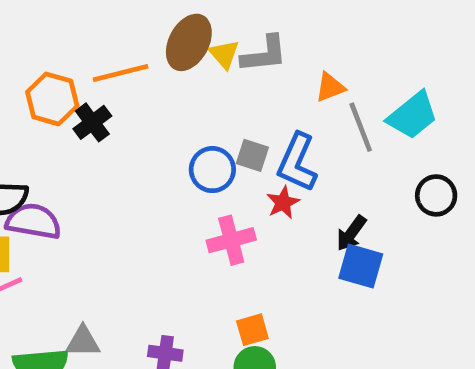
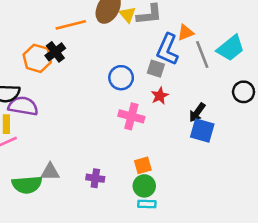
orange hexagon: (52, 99) -> (37, 58), moved
gray square: (252, 155) -> (156, 69), moved
blue L-shape: (297, 162) -> (167, 49), moved
pink cross: (231, 240) -> (131, 116), turned 30

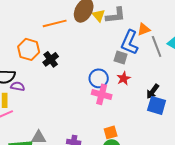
black cross: (55, 52) -> (51, 59), moved
blue circle: (121, 78) -> (99, 78), moved
purple semicircle: (23, 106) -> (18, 86), size x0.6

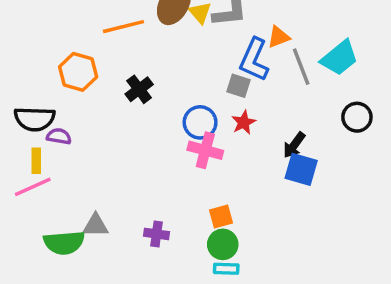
black cross: (51, 59) -> (139, 89), moved

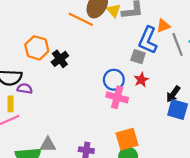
orange line: (123, 27) -> (81, 19), moved, turned 40
black cross: (139, 89) -> (60, 59), moved
orange square: (221, 217) -> (127, 139), size x1.5

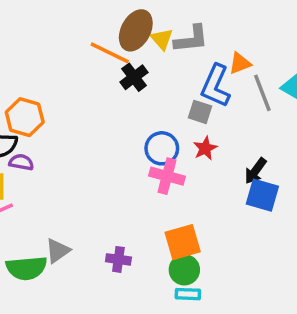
orange hexagon: (37, 48) -> (25, 117), moved
black cross: (60, 59) -> (134, 77), moved
gray triangle: (48, 145) -> (58, 251), turned -35

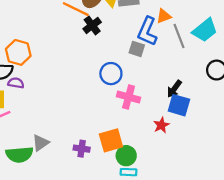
red star: (205, 148) -> (161, 125), moved
pink cross: (167, 176) -> (129, 97), moved
orange square: (183, 242) -> (111, 140), moved

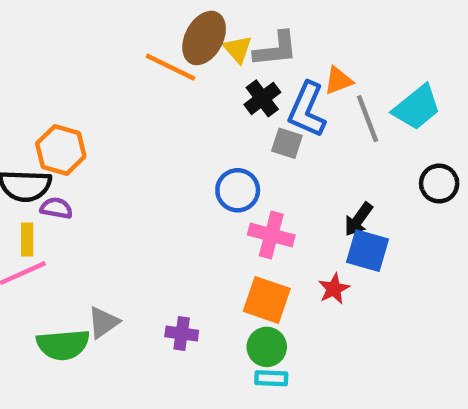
black cross: (92, 25) -> (262, 98), moved
orange square: (111, 140) -> (267, 300), moved, turned 35

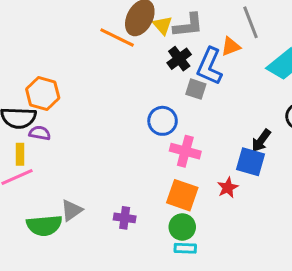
gray line: (367, 119) -> (250, 22), moved
black arrow: (359, 219) -> (261, 141), moved

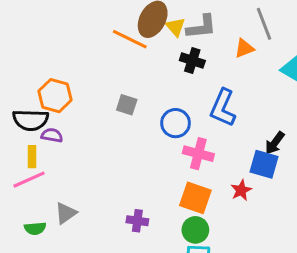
black cross: (179, 59) -> (192, 61), turned -35
blue L-shape: (210, 66) -> (223, 108), moved
gray square: (196, 89) -> (127, 105), moved
gray triangle: (72, 210) -> (66, 213), moved
green semicircle: (44, 225) -> (35, 228), moved, size x0.6

